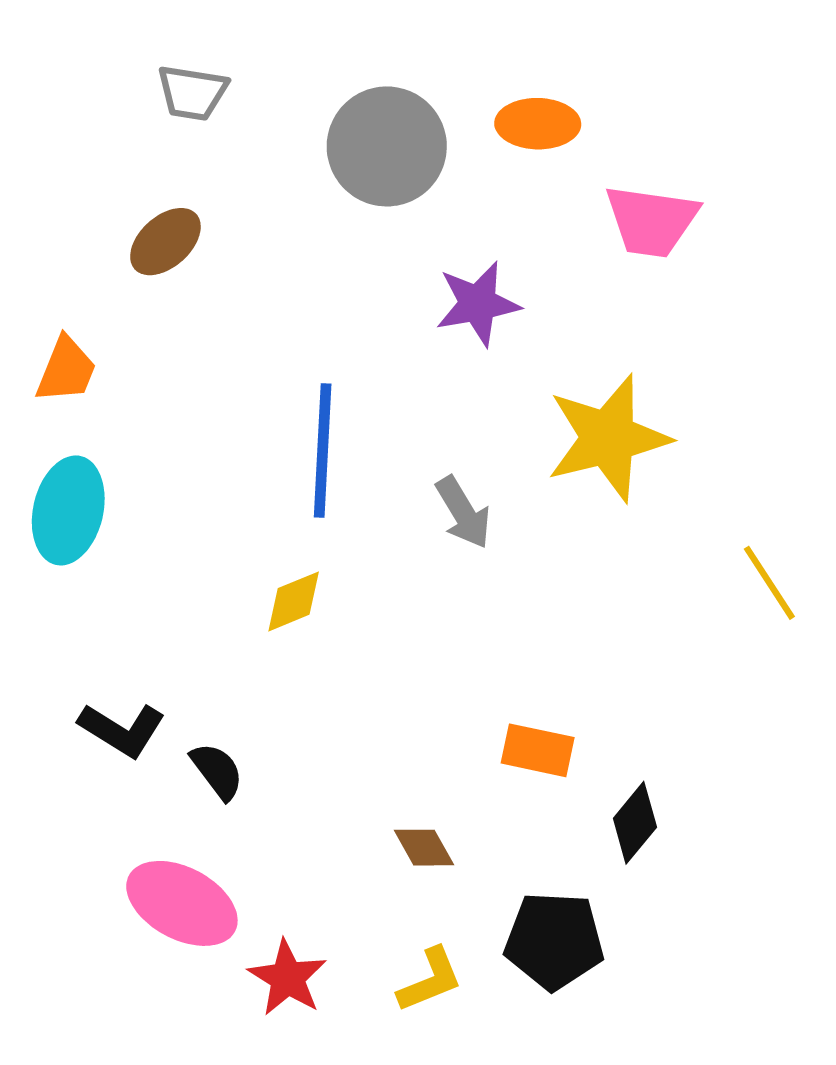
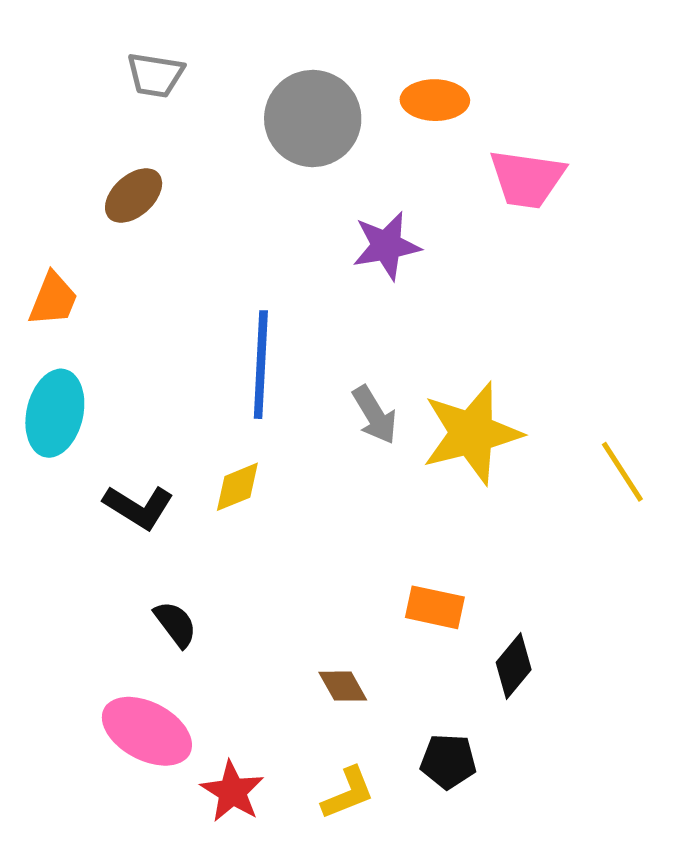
yellow star: (608, 438) -> (472, 433), moved
black L-shape: (122, 730) -> (139, 507), moved
black pentagon: (554, 941) -> (448, 761), size x0.7

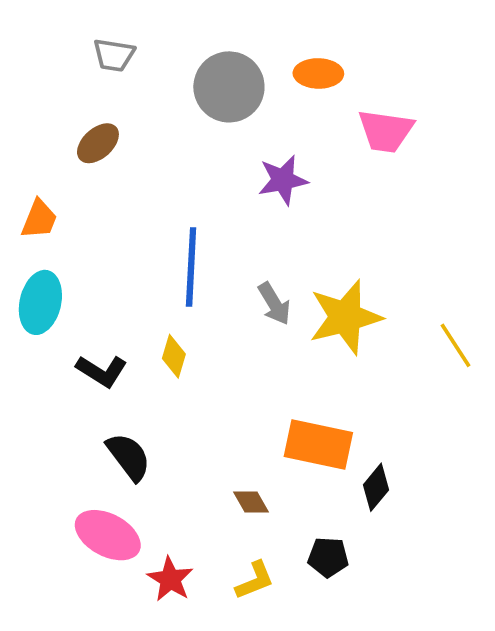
yellow diamond: (237, 487) -> (174, 356), turned -51
orange rectangle: (435, 607) -> (318, 444), size x1.6
black semicircle: (175, 624) -> (129, 457), size x1.4

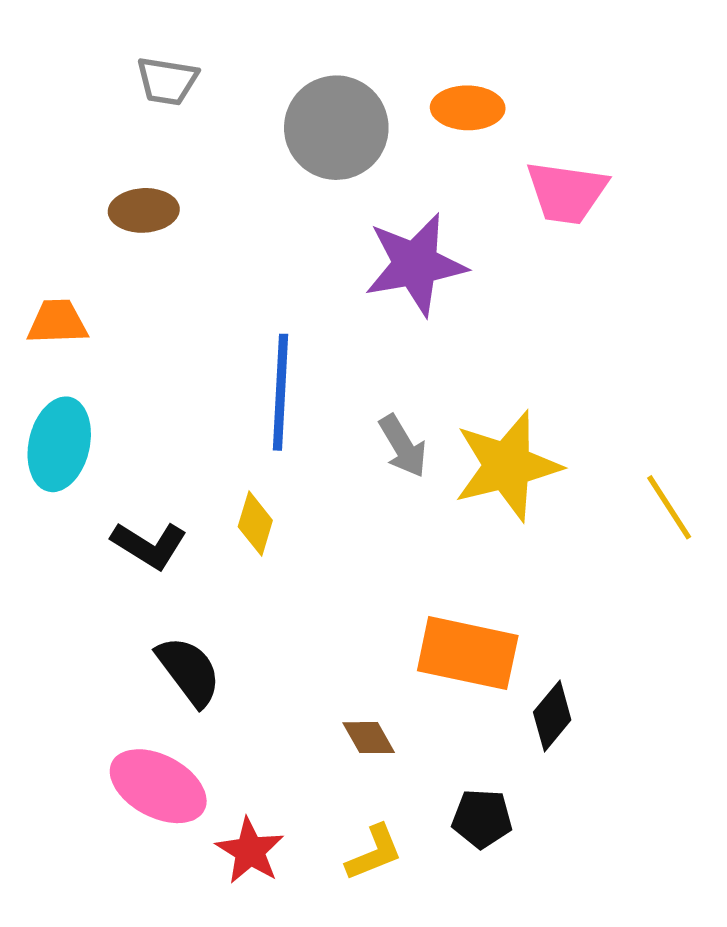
brown ellipse: (98, 143) -> (144, 210), turned 39
purple star: (283, 180) -> (415, 264), size x1.4
orange trapezoid: (39, 219) -> (57, 322), turned -114

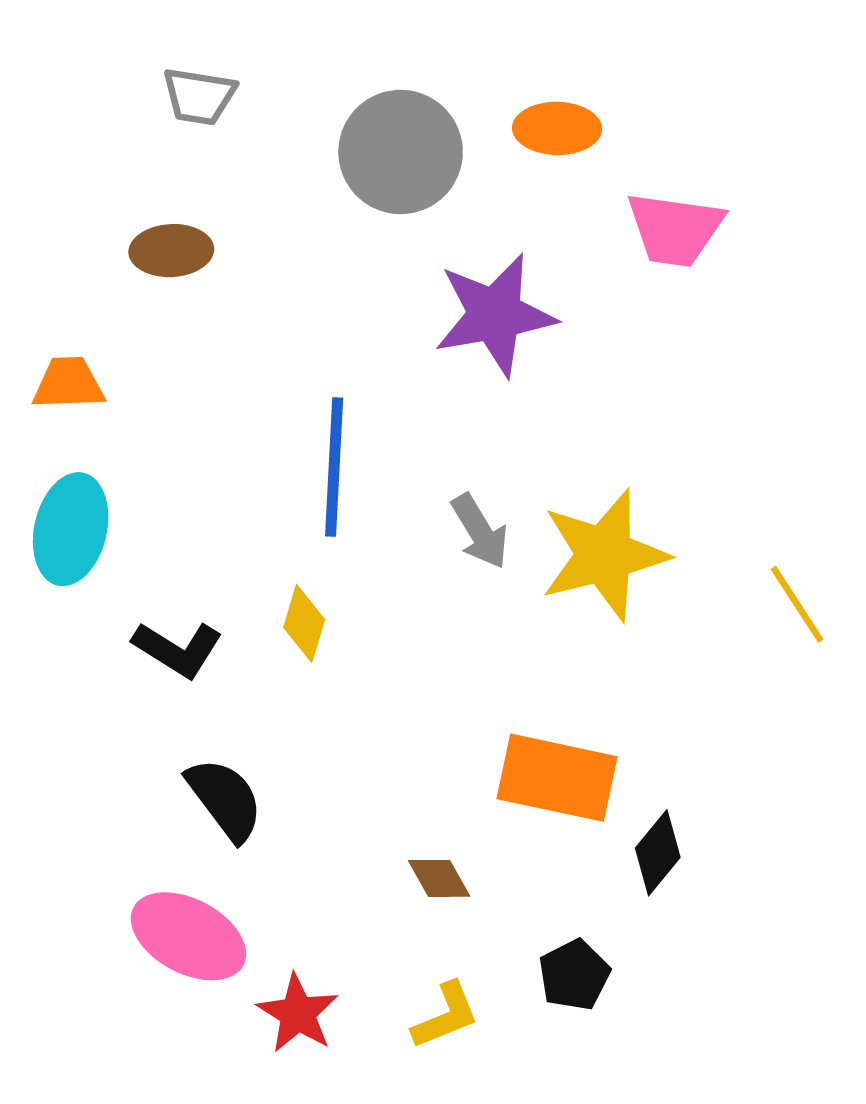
black pentagon: (482, 819) -> (574, 975), turned -30

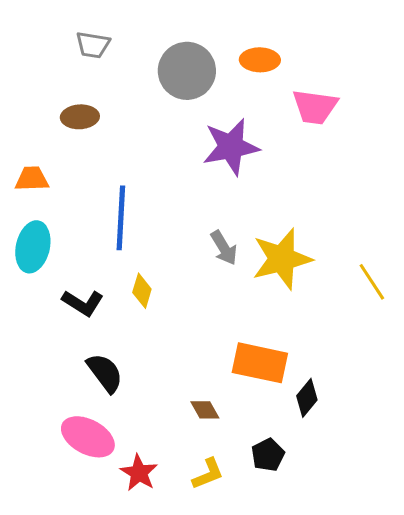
blue line: (334, 467) -> (121, 218), moved

